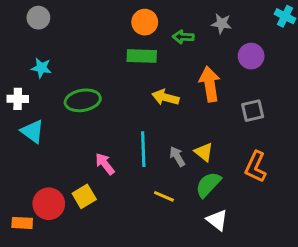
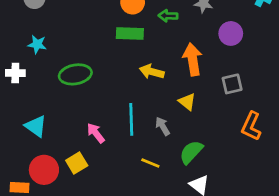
cyan triangle: (32, 131) -> (36, 126), moved
yellow triangle: (204, 152) -> (187, 102), moved
orange L-shape: (255, 167) -> (251, 126), moved

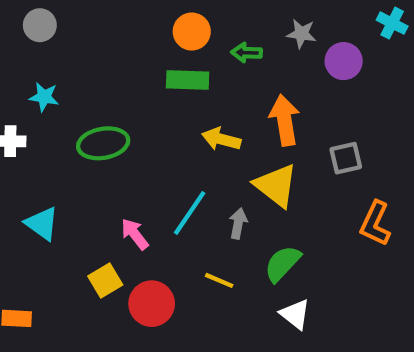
purple circle: (231, 33) -> (344, 61), moved
yellow triangle: (187, 102) -> (276, 186), size x1.6
cyan line: (131, 119) -> (190, 213), turned 36
gray arrow: (163, 126) -> (238, 223), turned 42
red circle: (44, 170) -> (152, 304), moved

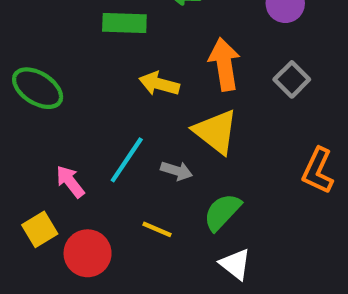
green ellipse: (103, 143) -> (38, 88), turned 42
gray square: (346, 158) -> (292, 79), moved, turned -32
gray arrow: (238, 223) -> (177, 171), turned 96

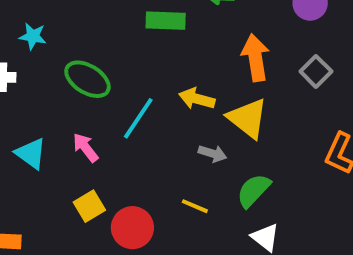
yellow arrow: (159, 84) -> (197, 99), moved
cyan line: (127, 160) -> (138, 118), moved
pink arrow: (70, 182) -> (86, 148), moved

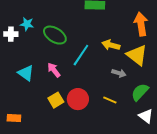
cyan star: (33, 36) -> (27, 24), moved
red circle: (132, 228) -> (78, 99), moved

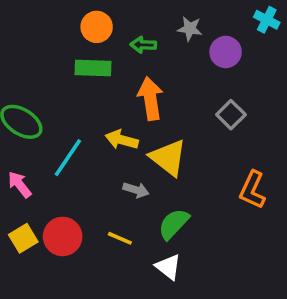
orange arrow: (141, 24) -> (150, 99), moved
white triangle: (146, 116) -> (168, 267), moved

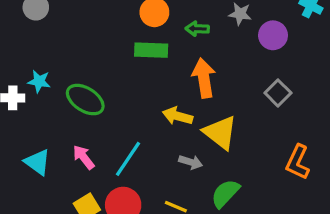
cyan line: (68, 158) -> (128, 159), moved

